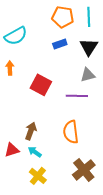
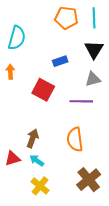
cyan semicircle: (16, 36) -> (17, 38), turned -45
blue rectangle: (60, 44) -> (60, 61), moved

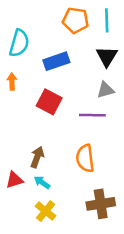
blue rectangle: (60, 61) -> (56, 61), moved, size x1.5
brown cross: (89, 180) -> (101, 204), turned 30

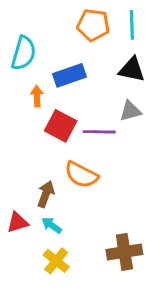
black triangle: (107, 56) -> (132, 69), turned -50
orange arrow: (12, 82) -> (37, 96), moved
purple line: (92, 115) -> (99, 132), moved
orange semicircle: (85, 158) -> (81, 175), moved, turned -56

